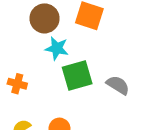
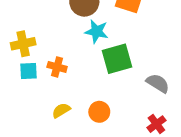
gray semicircle: (118, 85) -> (158, 83), moved

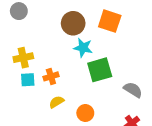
orange cross: (57, 67) -> (51, 76), turned -32
yellow semicircle: (61, 110) -> (57, 102), moved

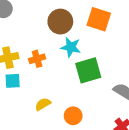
orange cross: (51, 76) -> (37, 59), moved

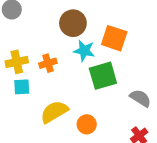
orange square: (99, 19) -> (114, 38), moved
yellow semicircle: (43, 104) -> (54, 112), size x1.6

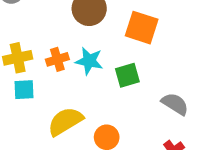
cyan star: (84, 51) -> (89, 61), moved
green square: (103, 76) -> (127, 75), size x0.7

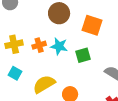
cyan square: (24, 90) -> (15, 73), moved, turned 32

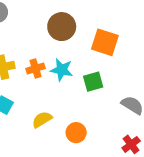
yellow semicircle: (44, 84) -> (42, 120), size x0.7

